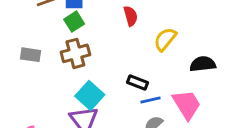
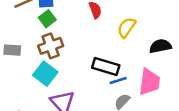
black rectangle: (138, 83) -> (106, 67), size x1.5
cyan square: (90, 95) -> (45, 74), moved
pink trapezoid: (187, 104) -> (149, 82), turned 44

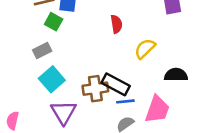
green square: (47, 19) -> (54, 22), moved, turned -35
brown cross: (51, 46) -> (95, 89), moved
gray rectangle: (12, 50) -> (42, 50), moved, turned -42

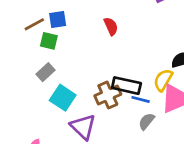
yellow semicircle: (145, 49) -> (163, 80), moved
blue line: (125, 101) -> (141, 99), turned 36

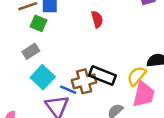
blue line: (141, 99) -> (68, 90), moved

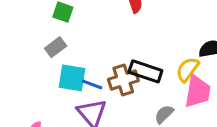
cyan square: (43, 77) -> (72, 78), turned -30
blue line: (68, 90) -> (92, 84), moved

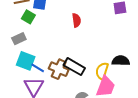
yellow semicircle: (188, 69) -> (102, 71), turned -30
brown cross: (123, 80) -> (59, 69), turned 30

